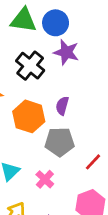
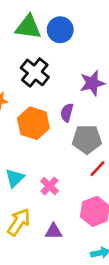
purple star: (66, 52) -> (92, 83), moved, turned -30
gray pentagon: (60, 142) -> (87, 139), moved

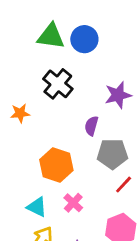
orange hexagon: (33, 123) -> (56, 165), moved
cyan triangle: (15, 178) -> (37, 207), moved, turned -50

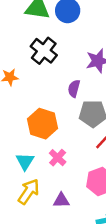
cyan triangle: (37, 207) -> (25, 161), turned 36

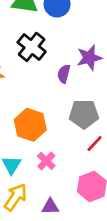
purple semicircle: (74, 88) -> (64, 74), moved

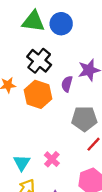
orange hexagon: (30, 125) -> (38, 94), moved

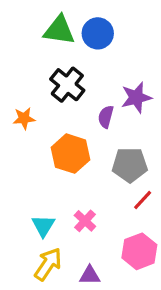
orange hexagon: (38, 94) -> (71, 154), moved

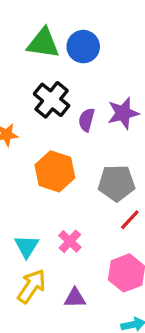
purple semicircle: (106, 117) -> (87, 120), moved

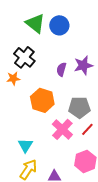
green triangle: (43, 43) -> (35, 23), turned 30
black cross: (52, 100) -> (24, 57), moved
pink cross: (70, 241) -> (62, 129), moved, size x1.5

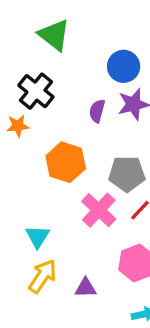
blue circle: (59, 25) -> (124, 66), moved

